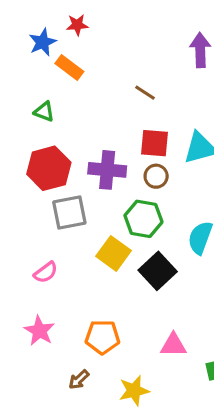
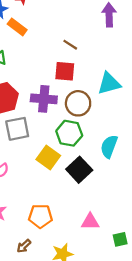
red square: (154, 143) -> (65, 71), moved
brown circle: (156, 176) -> (78, 103), size x1.5

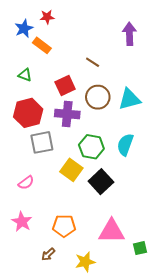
red square: (65, 71) -> (65, 85), moved, turned -30
brown circle: (78, 103) -> (98, 97), moved
cyan semicircle: (109, 146) -> (125, 145), moved
pink triangle: (90, 222) -> (112, 231), size x1.5

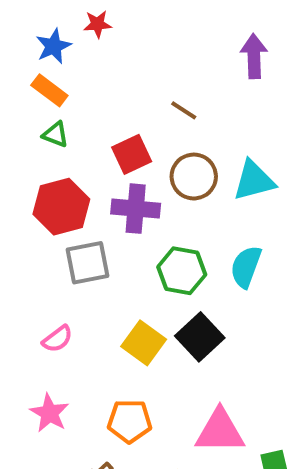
orange rectangle: (42, 45) -> (49, 90), moved
yellow square: (71, 170) -> (144, 343), moved

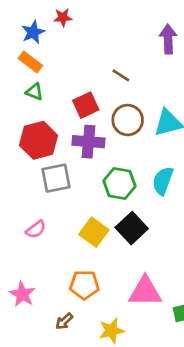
pink star: (49, 413) -> (22, 294), moved

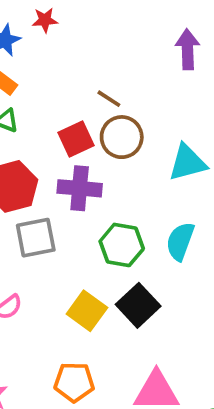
brown line: (121, 75) -> (109, 99), moved
brown circle: (128, 120) -> (122, 137), moved

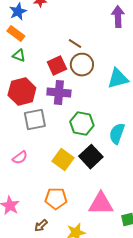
cyan semicircle: (180, 241) -> (117, 134), moved

